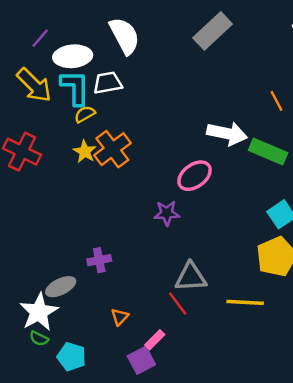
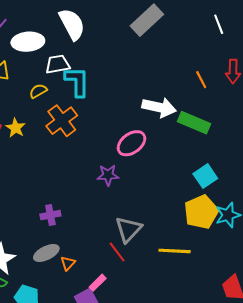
cyan L-shape: (75, 88) -> (77, 82), moved
yellow star: (85, 152) -> (16, 128), moved
gray triangle: (191, 277) -> (128, 229), turned -44
gray ellipse: (61, 287) -> (46, 253), moved

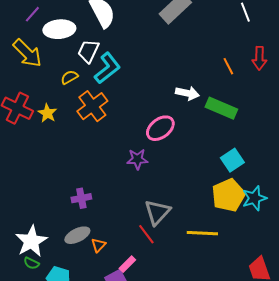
white trapezoid: (58, 64) -> (88, 51), turned -55
cyan L-shape: (77, 82) -> (107, 68), turned 52
white arrow: (159, 107) -> (187, 93), size x0.7

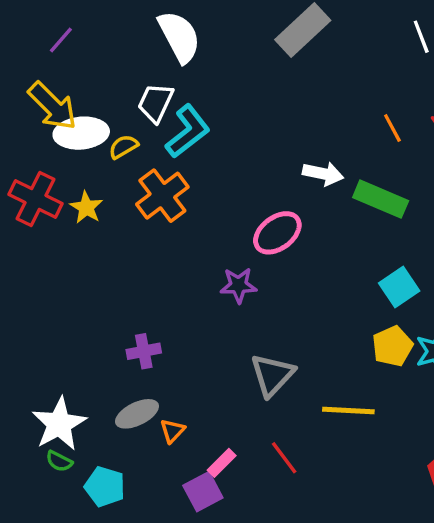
white ellipse: (59, 29) -> (81, 133), moved
yellow pentagon: (228, 195) -> (392, 346), size x0.7
red line: (146, 234) -> (284, 458), moved

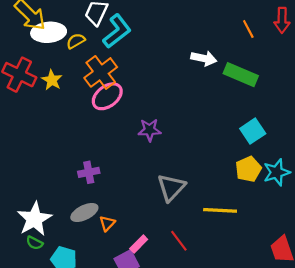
pink ellipse: (277, 233) -> (107, 96), moved

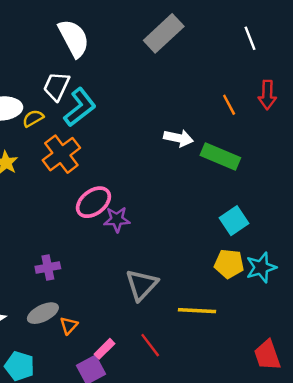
pink ellipse: (107, 96) -> (93, 202), moved
yellow pentagon: (248, 169) -> (229, 264), turned 30

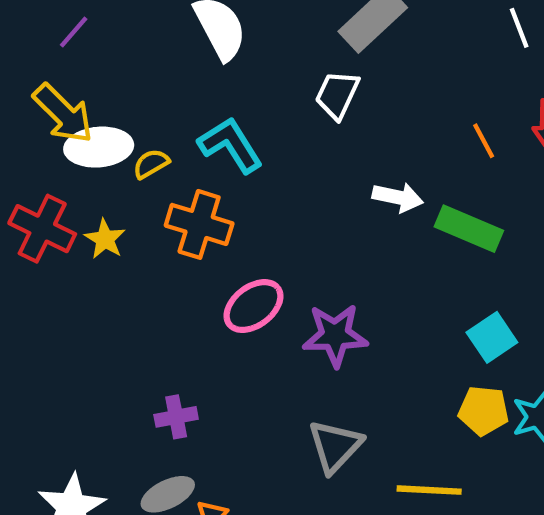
white trapezoid: (56, 86) -> (337, 95), moved
cyan L-shape: (80, 107) -> (230, 145), turned -84
orange cross: (61, 154) -> (199, 224), turned -36
purple star: (117, 219) -> (335, 335), moved, size x1.4

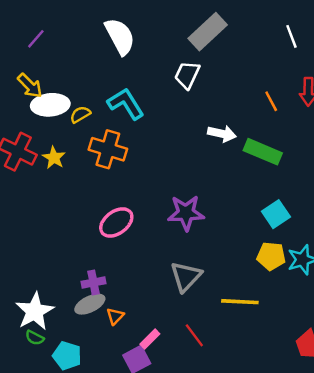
yellow arrow: (63, 114) -> (30, 86), size x0.7
pink ellipse: (253, 306) -> (116, 222), moved
purple cross: (176, 417) -> (93, 282), moved

